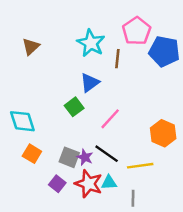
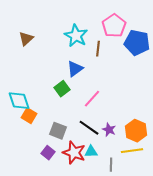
orange hexagon: (163, 133) -> (136, 131), moved
orange square: (32, 154) -> (29, 116), moved
purple star: (85, 157) -> (109, 130), moved
yellow line: (140, 166) -> (132, 151), moved

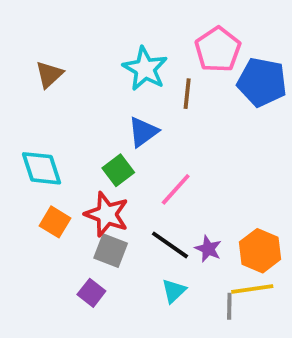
cyan diamond: (19, 101) -> (42, 168), moved
cyan triangle: (91, 152) -> (174, 291), turned -40
red star: (74, 153) -> (107, 214), moved
gray line: (111, 165) -> (229, 306), moved

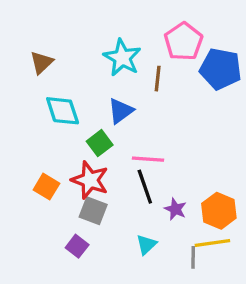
cyan diamond: (42, 168) -> (63, 111), moved
pink line: (176, 189) -> (148, 159), turned 52
black line: (170, 245) -> (145, 187), moved, turned 36

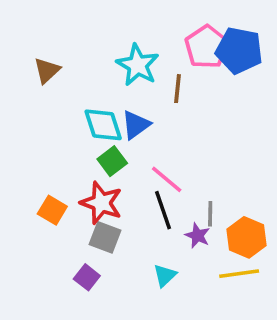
blue pentagon: (221, 69) -> (239, 50), moved
cyan diamond: (63, 111) -> (103, 125), moved
pink line: (148, 159) -> (167, 179), turned 36
gray line: (193, 257) -> (210, 214), moved

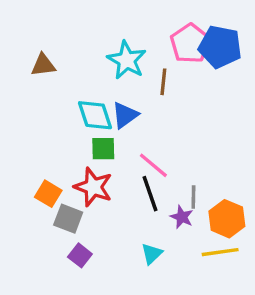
brown triangle: (47, 70) -> (43, 65), turned 36
green square: (112, 161) -> (103, 149), turned 36
gray square: (105, 237) -> (68, 219), moved

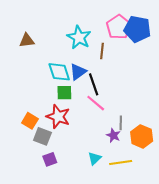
black line: (150, 194) -> (94, 84), moved
yellow line: (220, 252) -> (121, 163), moved
purple square: (80, 255) -> (50, 159), turned 32

